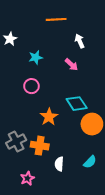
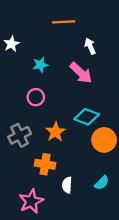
pink arrow: (71, 65) -> (81, 73), size x1.5
cyan diamond: (77, 104) -> (87, 117), turned -35
gray cross: (16, 141) -> (20, 135), moved
pink star: (27, 178) -> (31, 201), size x1.5

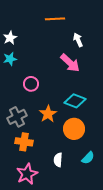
cyan star: (40, 65) -> (10, 59), moved
orange circle: (104, 140) -> (74, 129), moved
orange cross: (45, 164) -> (24, 142), moved

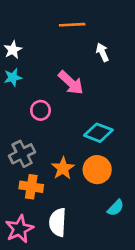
pink arrow: (70, 63) -> (71, 83), moved
orange star: (48, 114) -> (63, 168), moved
white semicircle: (58, 160) -> (58, 222), moved, size x1.5
pink star: (27, 174) -> (19, 229), moved

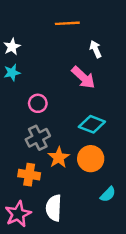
pink arrow: (71, 83) -> (83, 77), moved
gray cross: (22, 154) -> (38, 138), moved

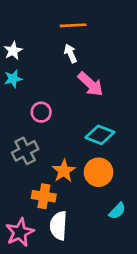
white arrow: (96, 49) -> (71, 53), moved
gray cross: (38, 138) -> (25, 151), moved
orange cross: (29, 175) -> (44, 196), moved

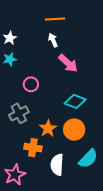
cyan semicircle: (117, 211) -> (88, 159), size x1.5
white semicircle: (58, 226) -> (57, 165), moved

